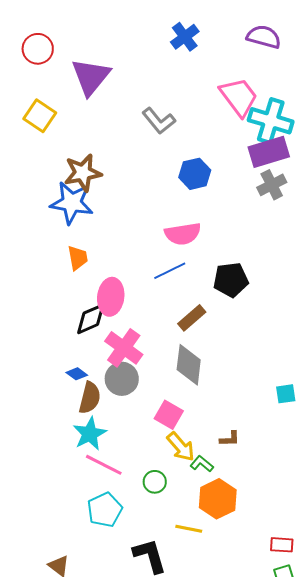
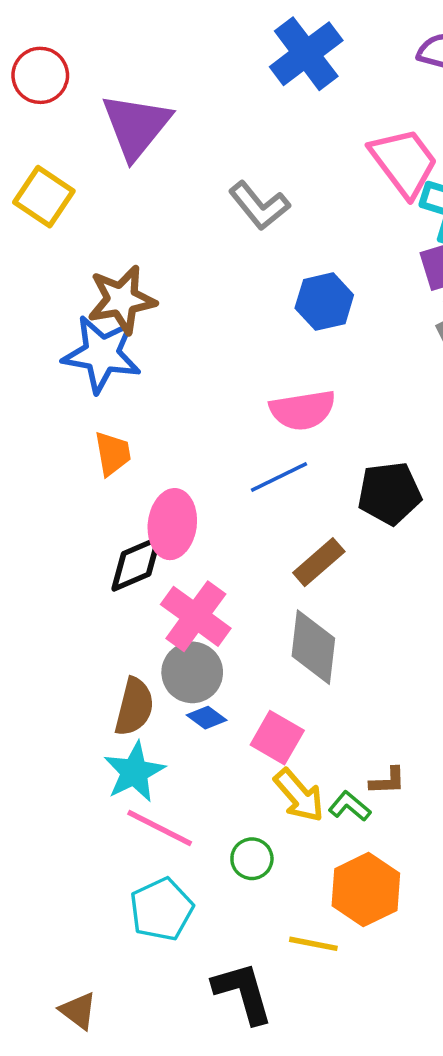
blue cross: (185, 37) -> (306, 54), size x1.4
blue diamond: (77, 374) -> (207, 718), moved
green L-shape: (202, 464) -> (350, 806), moved

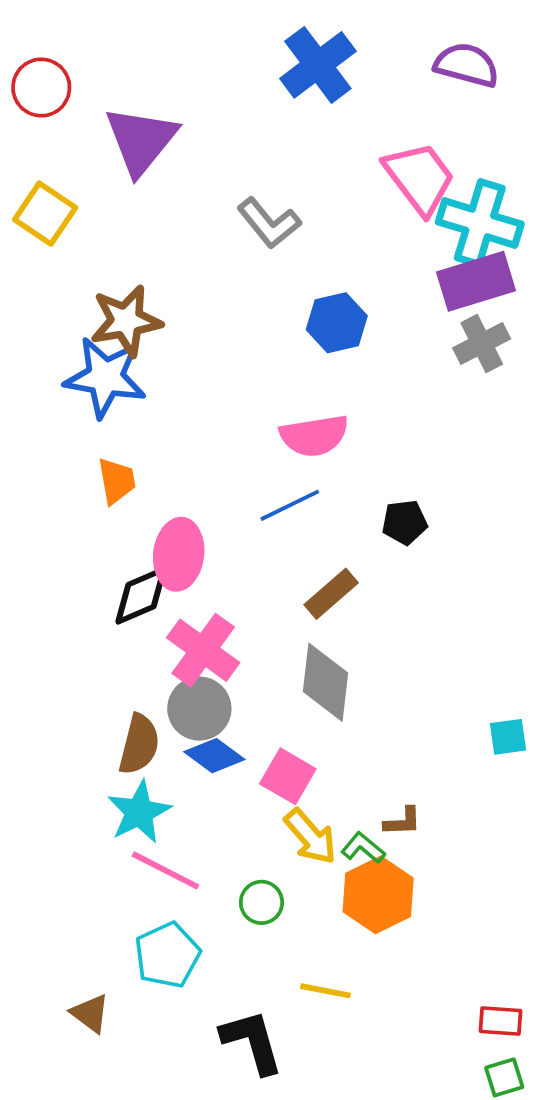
black pentagon: (389, 493) -> (404, 522), size x0.7
blue diamond: (207, 718) -> (214, 756), size x1.4
orange hexagon: (366, 890) -> (378, 895), moved
brown triangle: (78, 1011) -> (90, 1013), moved

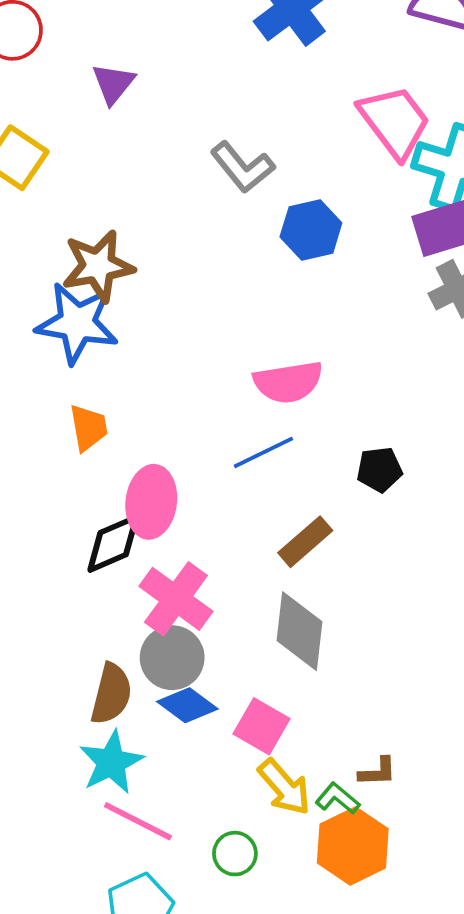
purple triangle: (141, 140) -> (113, 84), size x0.6
blue hexagon: (337, 323) -> (311, 230), moved

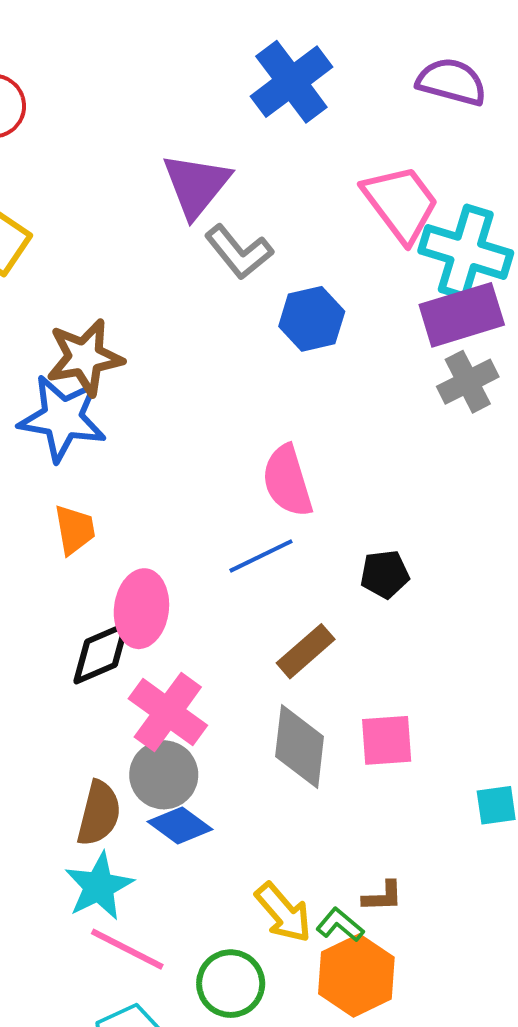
purple triangle: (113, 84) -> (196, 185), moved, size x1.5
pink semicircle: (288, 382) -> (287, 481), turned 82
pink square: (262, 726) -> (387, 740), moved, turned -34
green circle: (235, 854) -> (231, 984), size x1.4

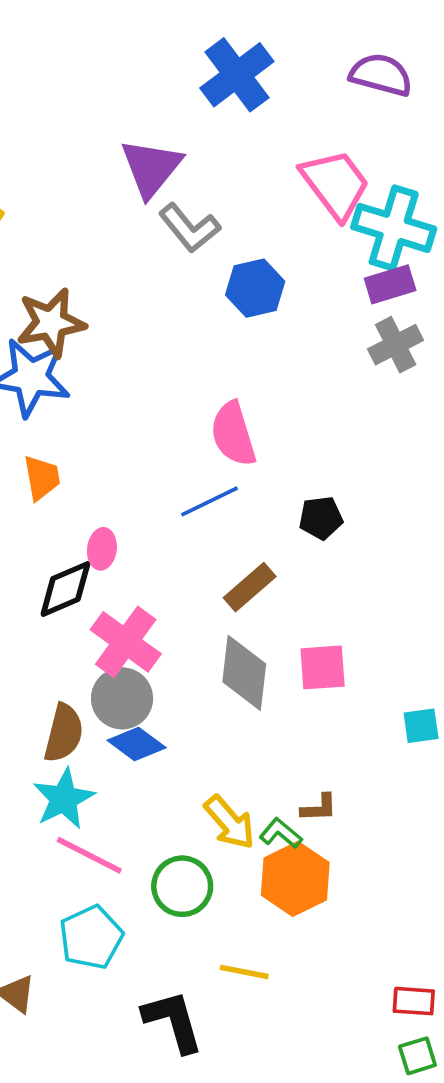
purple rectangle: (462, 315) -> (390, 284), size x0.7
pink ellipse: (141, 609) -> (102, 549), size x0.6

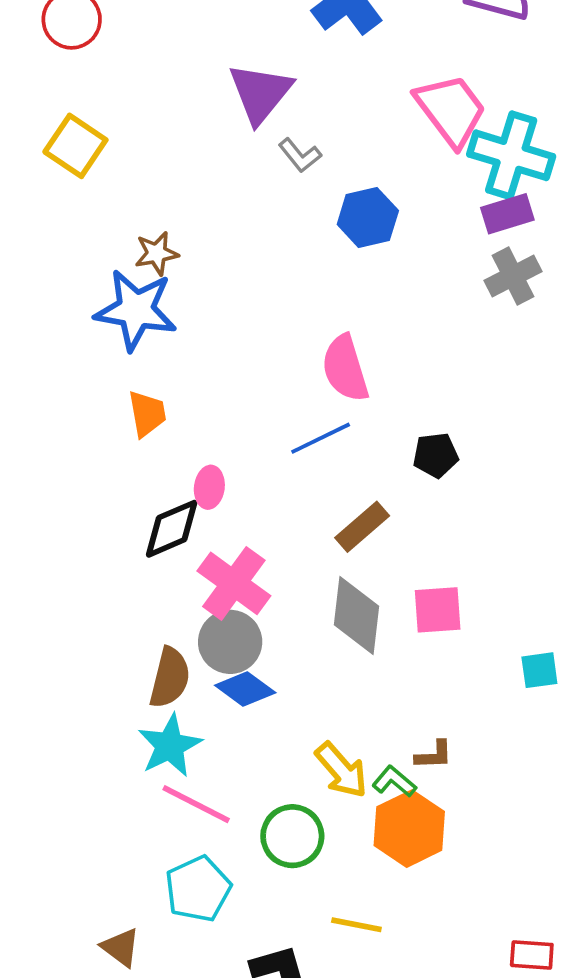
gray L-shape: (189, 228) -> (300, 155), size x0.7
brown star: (51, 323) -> (157, 253), size x0.6

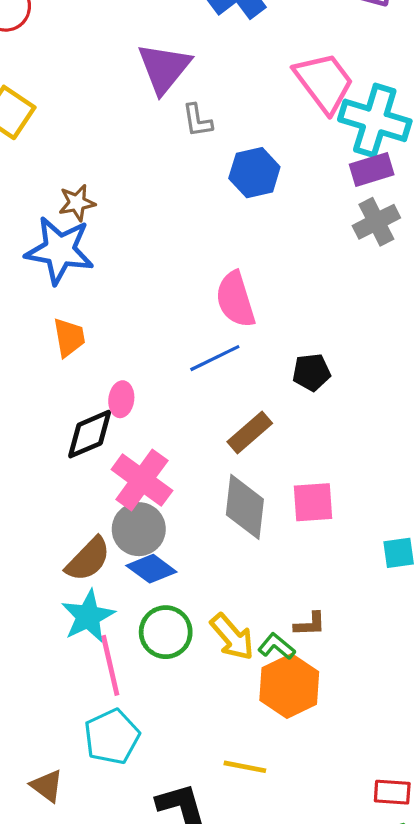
gray L-shape: (300, 155) -> (197, 120), turned 30
brown semicircle: (170, 678) -> (88, 559), turned 30
pink line: (196, 804) -> (110, 665), turned 50
green circle: (292, 836) -> (166, 632), moved

